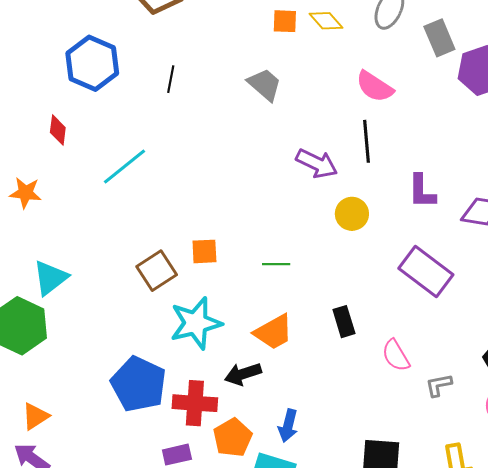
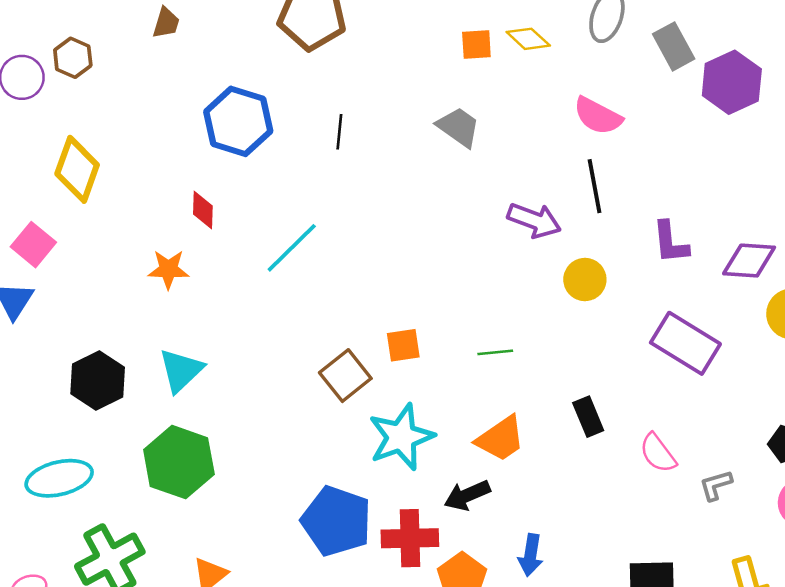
orange star: (25, 193) -> (168, 269), moved
cyan triangle: (50, 278) -> (181, 370), moved

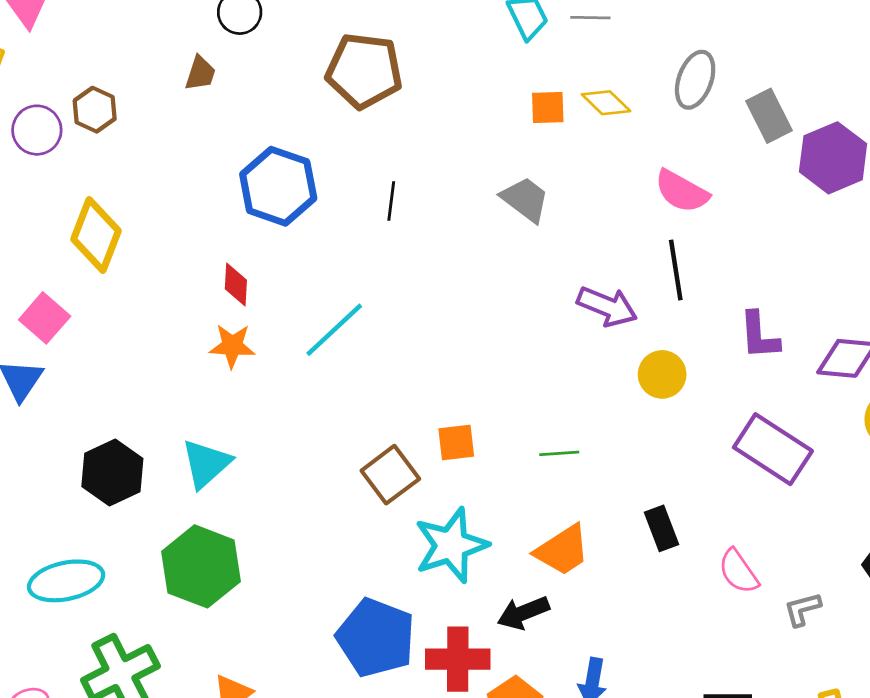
orange star: (168, 269) -> (232, 346), moved

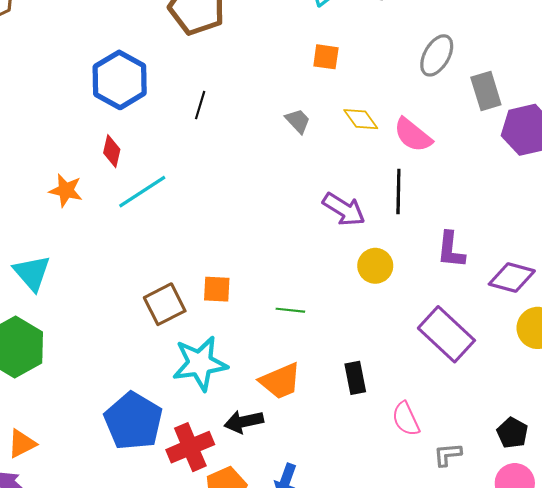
yellow diamond: (606, 103) -> (361, 119), moved
gray trapezoid: (525, 199) -> (298, 121), size x0.7
red diamond: (236, 285) -> (112, 151), moved
cyan triangle: (206, 464) -> (32, 273), turned -39
red cross: (458, 659) -> (190, 447), turned -33

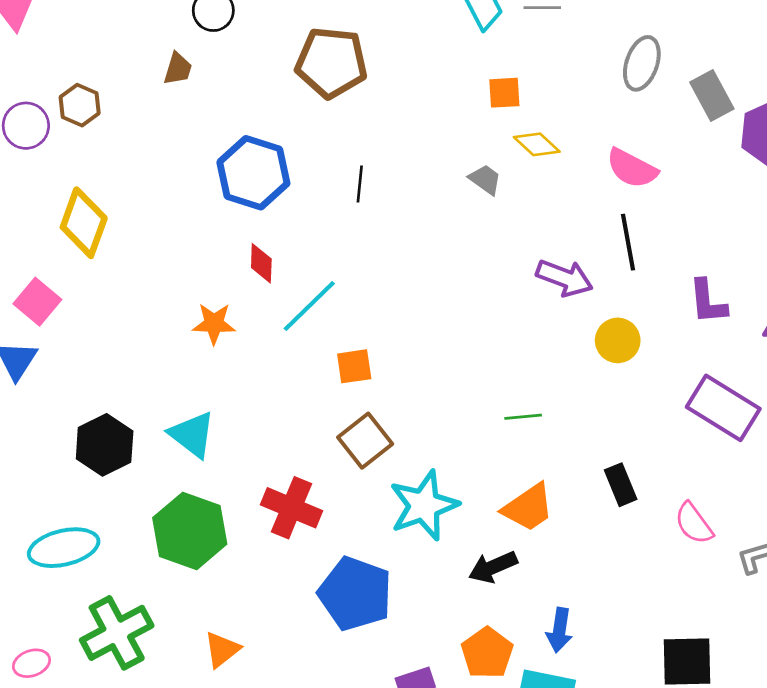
yellow diamond: (361, 119) -> (537, 144), moved
orange square: (217, 289) -> (354, 366), moved
red cross: (190, 447) -> (291, 508), moved, turned -33

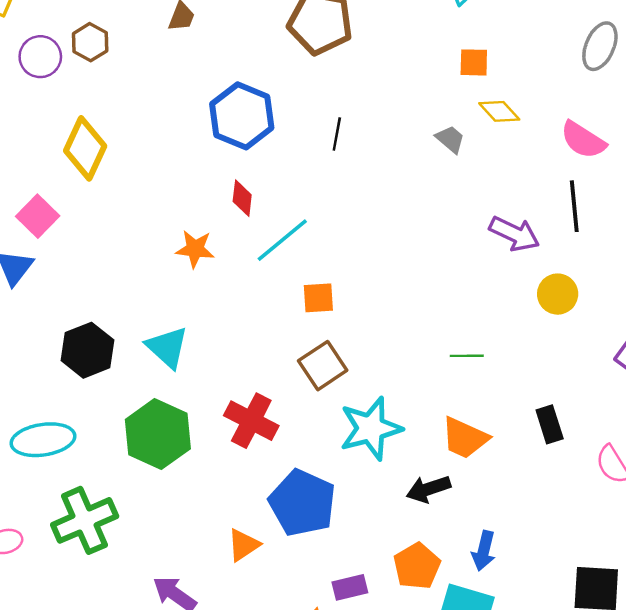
orange trapezoid: (528, 507) -> (465, 438), turned 54
orange triangle: (222, 650) -> (243, 545), moved

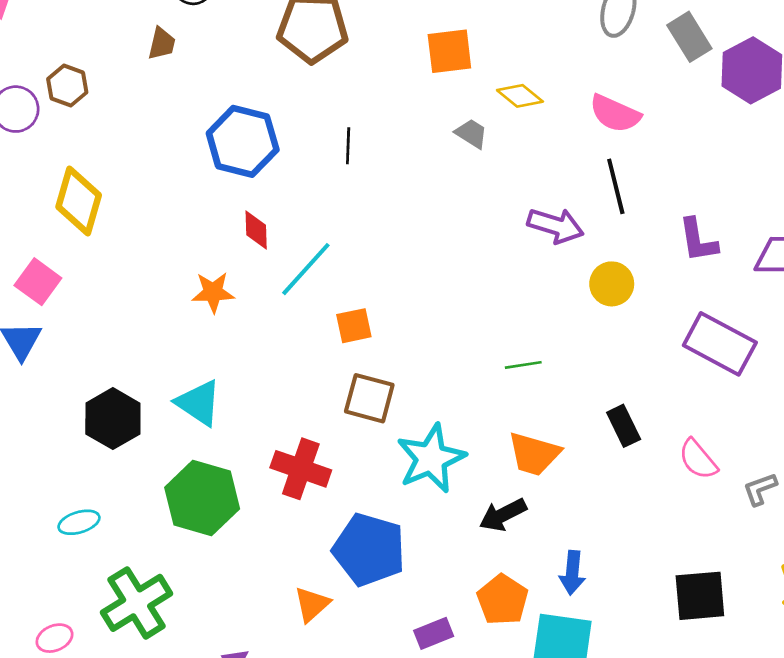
orange square: (474, 62) -> (449, 51), moved, size x1.4
brown square: (323, 366) -> (369, 398), turned -33
cyan ellipse: (43, 440) -> (79, 522), size x0.6

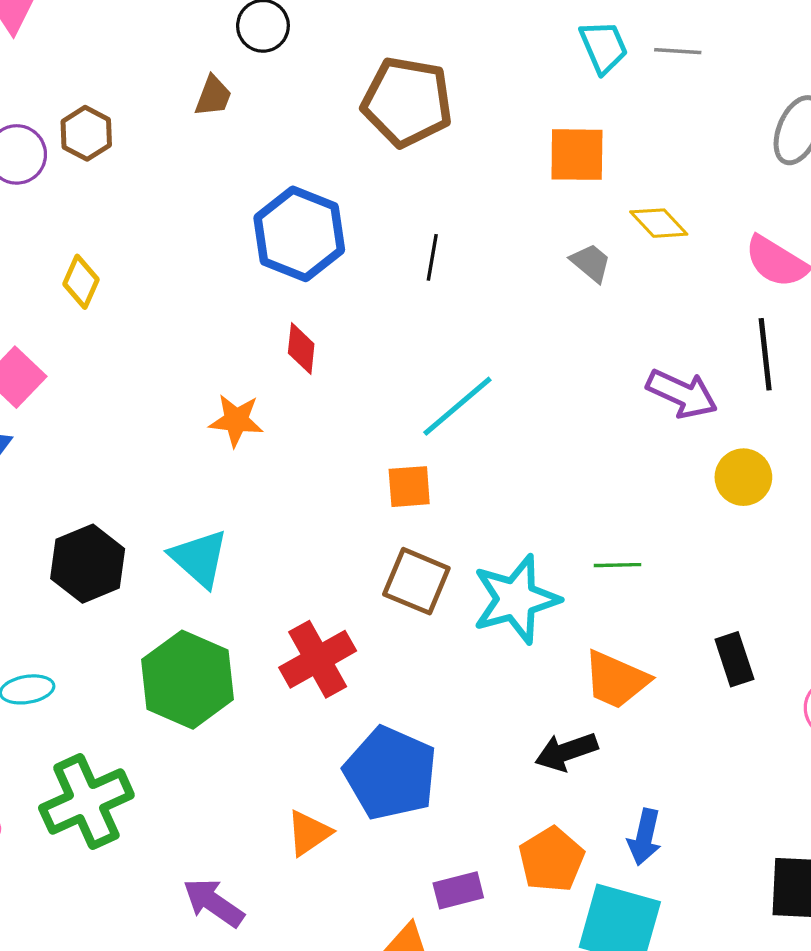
yellow diamond: (79, 201) -> (81, 282), size x0.6
cyan line: (306, 269) -> (457, 406), moved
cyan star: (431, 458) -> (516, 599), moved
red cross: (301, 469) -> (318, 659), turned 34

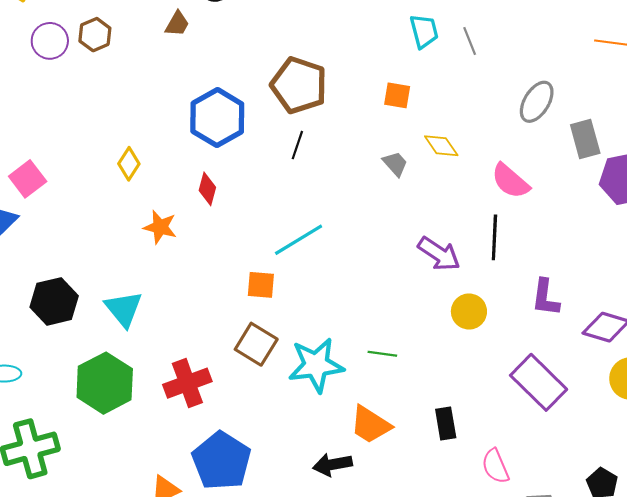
gray line: (678, 51) -> (470, 41), turned 56
brown pentagon: (407, 102) -> (299, 85), moved
orange square: (577, 155) -> (397, 95), size x0.7
yellow diamond: (81, 282) -> (129, 164), moved

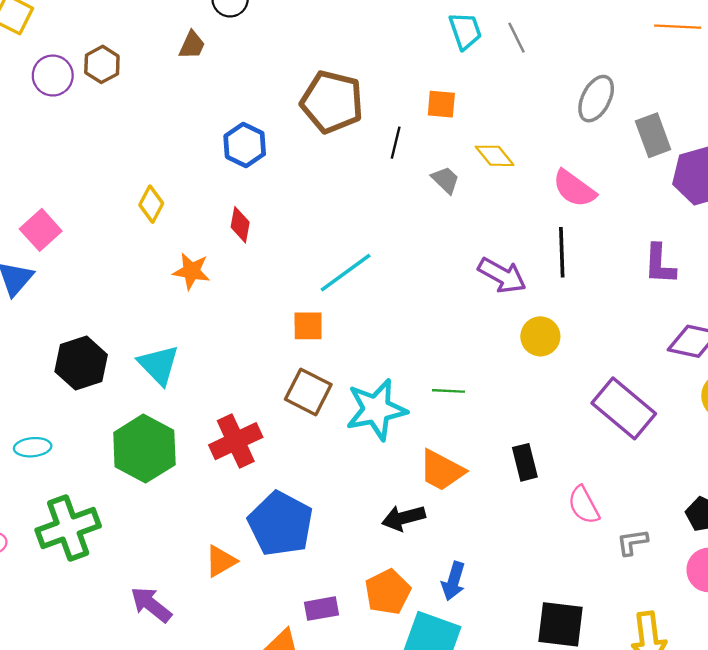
blue hexagon: (217, 118) -> (245, 145), size x0.7
black line: (297, 145) -> (396, 143), moved
purple L-shape: (545, 298) -> (660, 264), moved

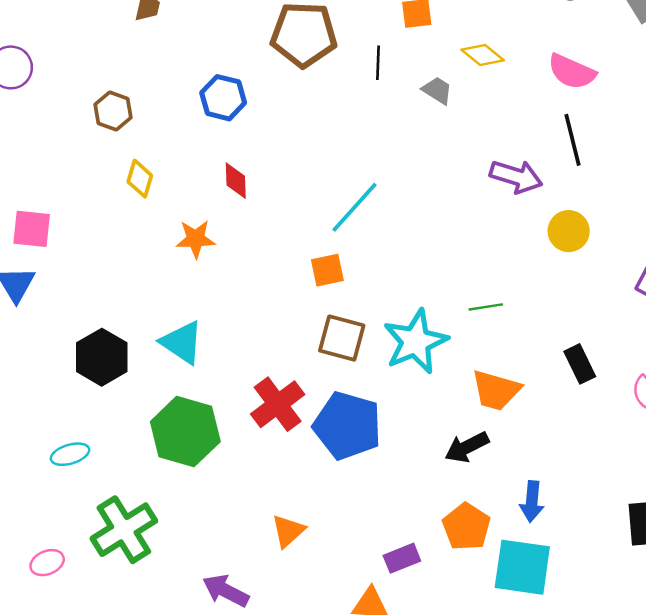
brown hexagon: (102, 64) -> (113, 111), moved
pink square: (41, 230) -> (32, 229), turned -30
blue pentagon: (280, 524) -> (347, 426), moved

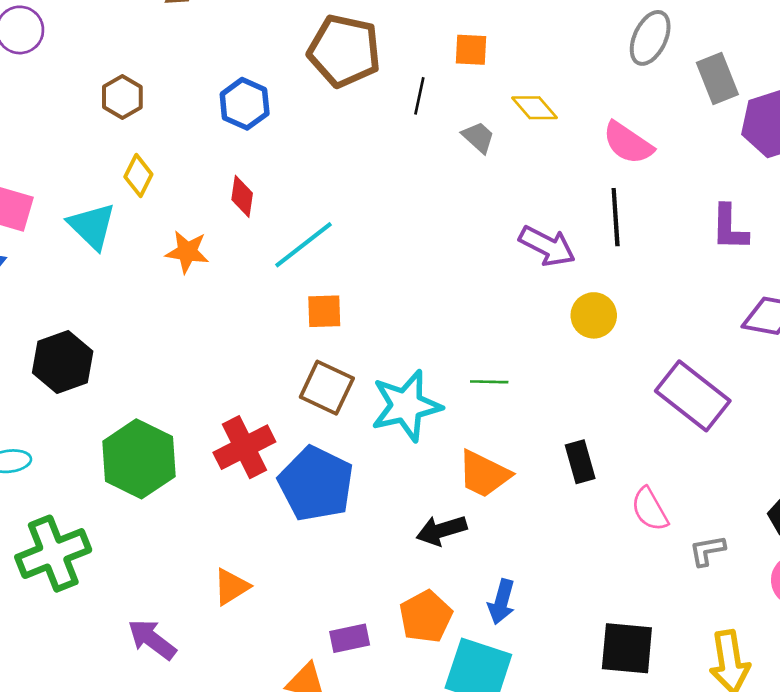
cyan line: (354, 207) -> (303, 245), moved
cyan triangle: (182, 342) -> (92, 226), moved

